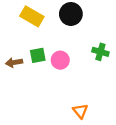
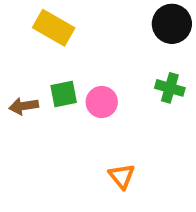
black circle: (71, 14) -> (172, 24), moved
orange triangle: (80, 111) -> (122, 176), moved

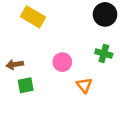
green square: (64, 94) -> (26, 85), moved
orange triangle: (122, 176) -> (84, 85), moved

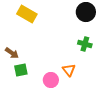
pink circle: (62, 62) -> (51, 80), moved
brown arrow: (15, 64) -> (12, 53), turned -136

